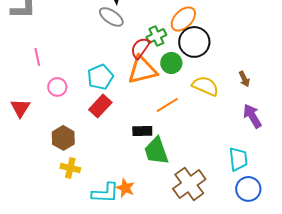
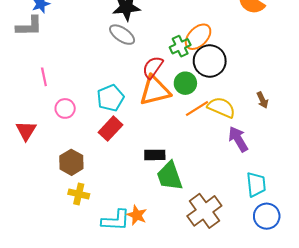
green cross: (156, 36) -> (180, 46), moved
orange line: (167, 105) -> (197, 108), moved
purple arrow: (252, 116) -> (238, 139), moved

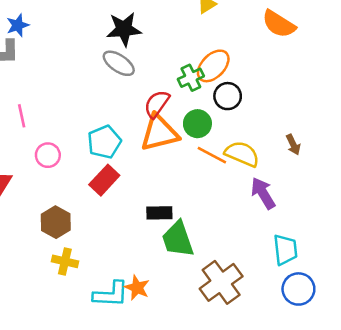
black circle: (210, 61) -> (228, 96), size x0.7
orange line: (197, 108) -> (212, 155), turned 60

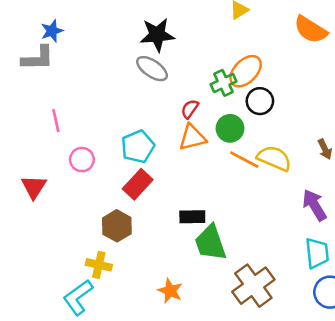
red semicircle: (157, 104) -> (190, 109), size x0.7
orange triangle: (159, 133) -> (192, 137), size x0.7
purple arrow: (263, 193) -> (314, 205), moved
brown hexagon: (56, 222) -> (117, 226), moved
cyan L-shape: (111, 294) -> (78, 297), moved, turned 141

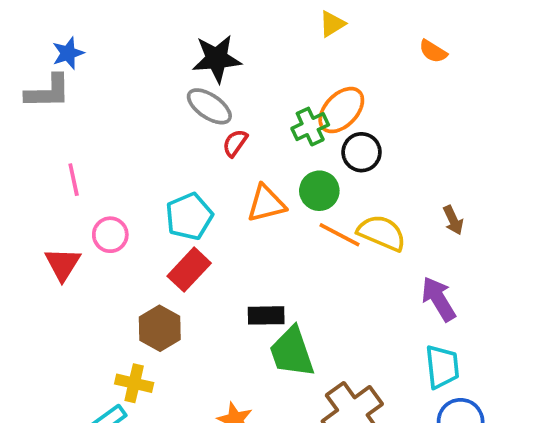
orange semicircle: (311, 30) -> (433, 51), size x0.6
red semicircle: (190, 109) -> (235, 143), moved
red triangle: (34, 187) -> (63, 264), moved

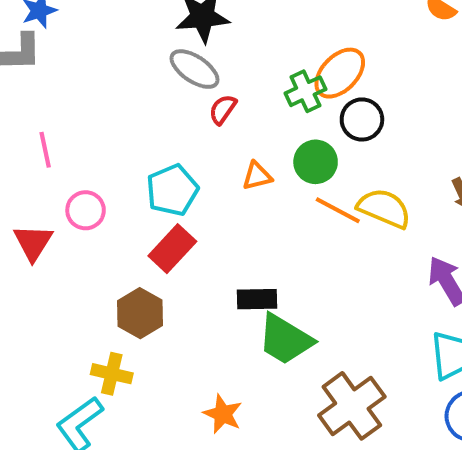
orange triangle: (266, 204) -> (257, 176), size x0.7
green trapezoid: (292, 352) -> (285, 339), turned -40

